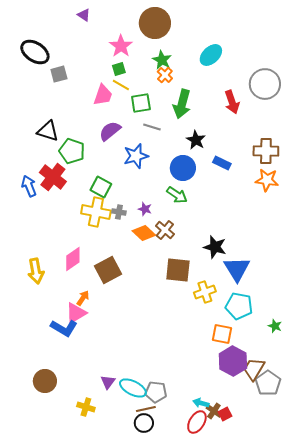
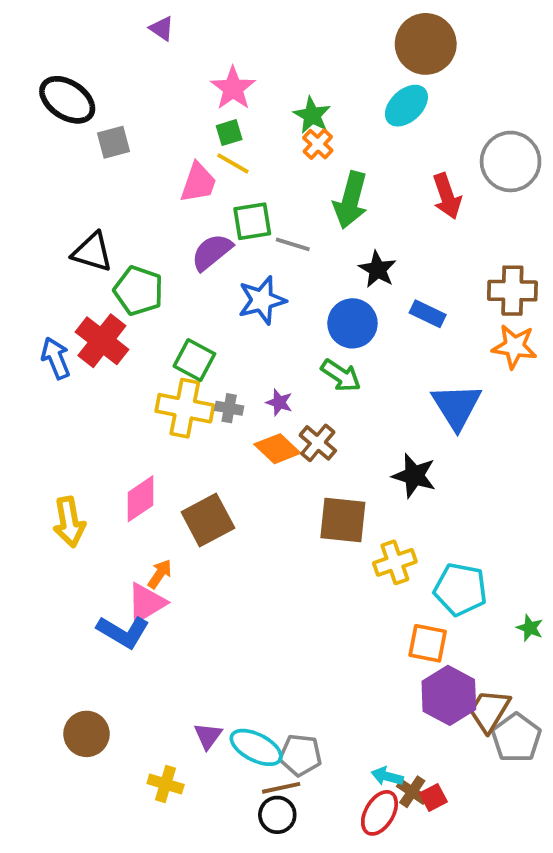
brown circle: (155, 23) -> (426, 44), moved
green square: (141, 103) -> (252, 221), moved
blue triangle: (237, 269) -> (457, 406), moved

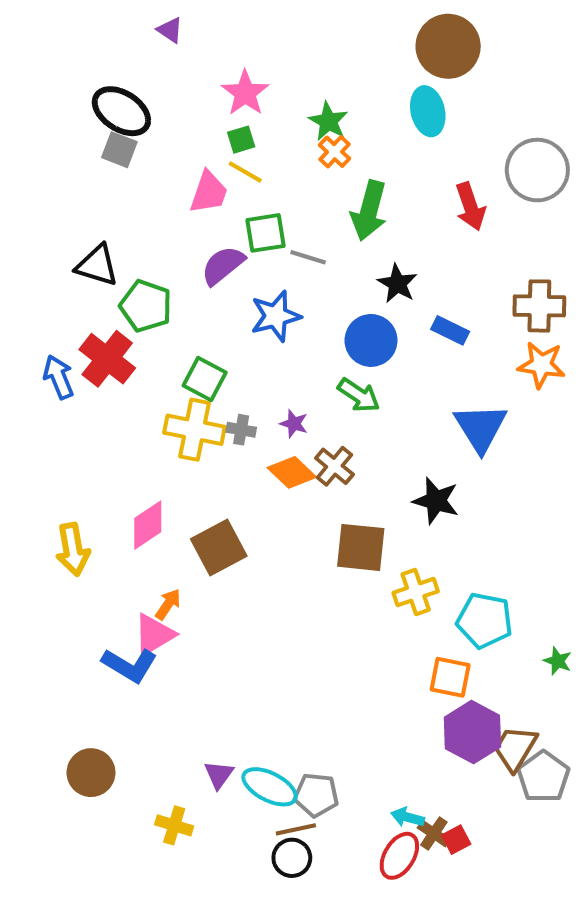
black ellipse: (67, 100) -> (121, 111), moved
cyan ellipse: (406, 106) -> (428, 111), turned -60
gray square: (113, 142) -> (119, 150), turned 36

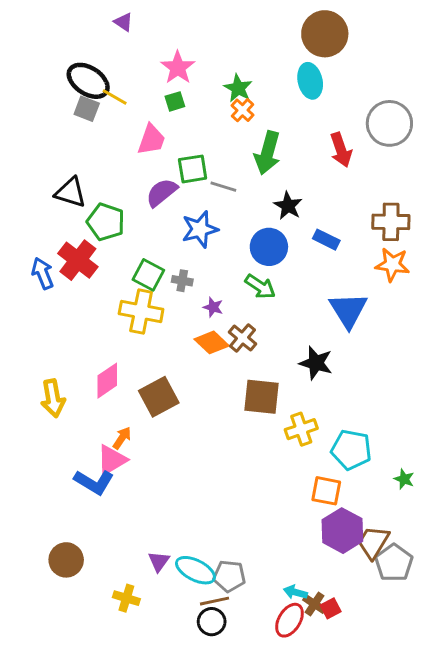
yellow line: (245, 172) -> (115, 97), moved
gray cross: (241, 430) -> (182, 281), moved

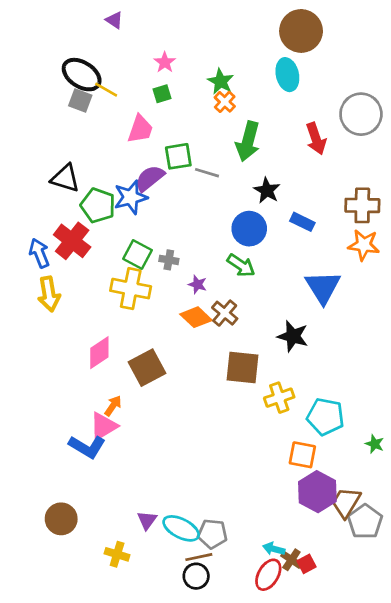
pink star: (178, 68) -> (165, 62), size x0.7
blue star: (200, 229) -> (131, 197), moved
yellow arrow: (53, 398) -> (49, 294), moved

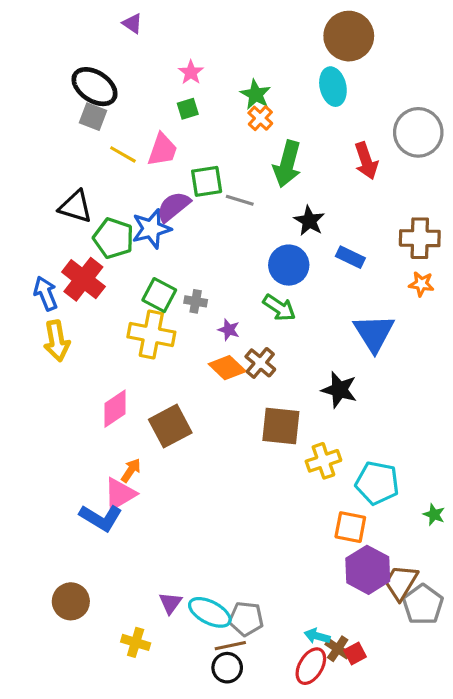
yellow line: (106, 90) -> (123, 154), moved
orange star: (364, 245) -> (421, 284), size x0.7

